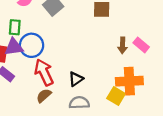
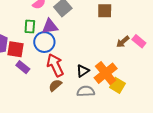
brown arrow: (122, 45) -> (123, 42), turned 48
purple triangle: (14, 47) -> (50, 27), moved
orange cross: (129, 81) -> (106, 73), moved, turned -35

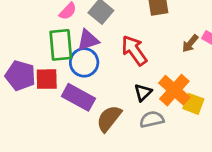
green rectangle: (30, 27) -> (61, 45), size x1.6
red arrow: (55, 65) -> (134, 50), moved
purple rectangle: (23, 67) -> (78, 97), moved, size x1.6
brown semicircle: (55, 85) -> (109, 118), size x1.5

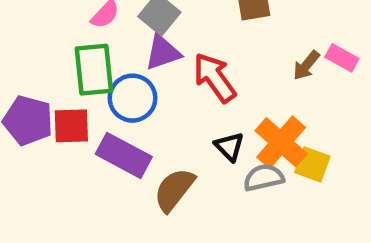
purple triangle: (88, 40) -> (163, 53), moved
black triangle: (143, 92) -> (229, 147), turned -30
gray semicircle: (152, 119) -> (264, 178), moved

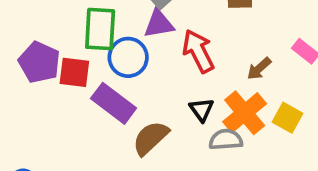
brown arrow: (306, 65) -> (259, 69), moved
yellow square: (312, 164) -> (288, 118), moved

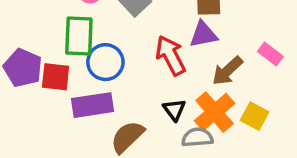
purple triangle: (159, 24) -> (203, 34), moved
brown arrow: (259, 69) -> (227, 71), size x1.4
purple rectangle: (114, 103) -> (92, 105), turned -45

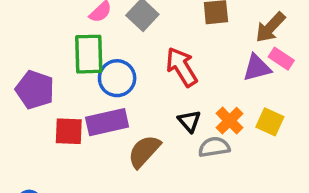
purple triangle: (203, 34) -> (257, 68), moved
brown arrow: (227, 71) -> (270, 27), moved
red square: (56, 77) -> (69, 131), moved
orange cross: (215, 112) -> (230, 121), size x0.7

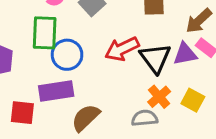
red arrow: (182, 67) -> (122, 49), turned -88
black triangle: (189, 121) -> (155, 58), moved, size x1.6
red square: (69, 131) -> (22, 113), moved

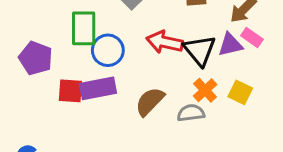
red arrow: (122, 49) -> (165, 42), turned 40
red square: (22, 113) -> (70, 91), moved
brown semicircle: (86, 118) -> (150, 102), moved

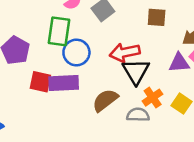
red arrow: (165, 42) -> (125, 53), turned -32
black triangle: (200, 50) -> (136, 71), moved

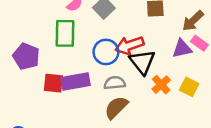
blue circle: (76, 52) -> (106, 52), moved
brown semicircle: (105, 100) -> (116, 107), moved
gray semicircle: (138, 115) -> (115, 83), moved

